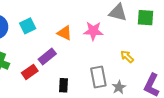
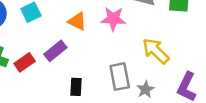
yellow arrow: (127, 57) -> (156, 51), size x1.6
red rectangle: (30, 72) -> (25, 62), moved

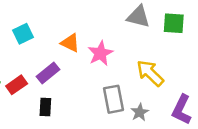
pink star: (113, 19) -> (100, 53), moved, turned -30
black rectangle: (76, 87) -> (45, 107), moved

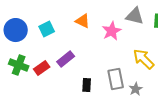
orange triangle: (70, 43) -> (83, 21), moved
pink star: (100, 53) -> (112, 31), moved
black rectangle: (45, 107) -> (87, 85), moved

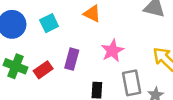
pink star: (112, 31) -> (112, 51), moved
purple rectangle: (66, 59) -> (72, 59), turned -36

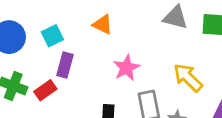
purple rectangle: (72, 59) -> (65, 65), moved

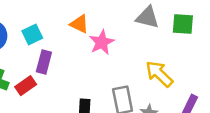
pink star: (126, 68) -> (102, 42), moved

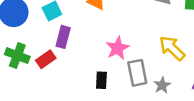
pink star: (102, 42) -> (118, 48), moved

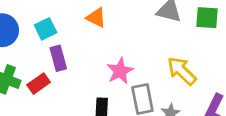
purple rectangle: (63, 37) -> (58, 58), turned -30

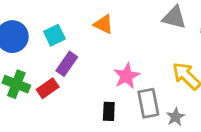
purple rectangle: (58, 58) -> (67, 64), turned 50

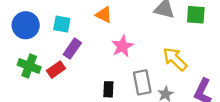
cyan square: (54, 35) -> (62, 24), turned 36
pink star: (127, 76) -> (122, 46), moved

